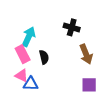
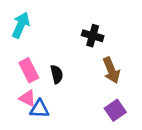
cyan arrow: (29, 37) -> (21, 25), moved
purple square: (89, 85) -> (115, 110), turned -35

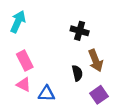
black semicircle: (57, 74) -> (77, 73), moved
blue triangle: (39, 109) -> (46, 94), moved

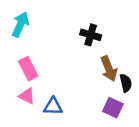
black semicircle: (77, 73) -> (126, 83), moved
purple square: (99, 95) -> (113, 108), turned -30

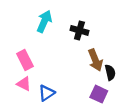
cyan arrow: (20, 24) -> (44, 21), moved
blue triangle: (53, 106) -> (47, 93), turned -36

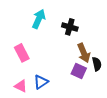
pink triangle: (24, 84) -> (21, 86), moved
purple square: (99, 94) -> (79, 71), moved

